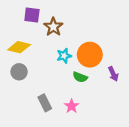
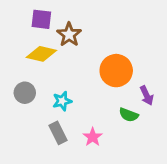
yellow diamond: (19, 47) -> (41, 54), moved
cyan star: (64, 56) -> (62, 101), moved
green semicircle: (80, 77) -> (129, 115), moved

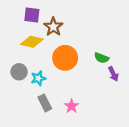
orange circle: (116, 71) -> (65, 58), moved
cyan star: (62, 101) -> (38, 78), moved
green semicircle: (129, 115) -> (102, 58), moved

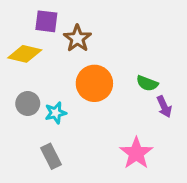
yellow diamond: (32, 42) -> (25, 54), moved
gray rectangle: (45, 103) -> (51, 156), moved
pink star: (72, 106) -> (136, 153), moved, size x1.5

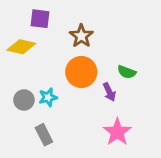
brown star: (77, 38) -> (81, 36), moved
gray circle: (28, 104) -> (24, 100), moved
purple arrow: (164, 107) -> (109, 92), moved

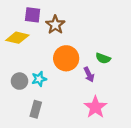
brown star: (81, 36) -> (55, 25), moved
gray rectangle: (44, 135) -> (36, 109), turned 42

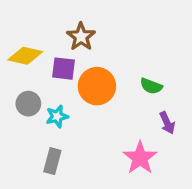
purple square: (33, 15) -> (63, 69), moved
purple arrow: (89, 75) -> (167, 123), moved
gray circle: (20, 81) -> (28, 104), moved

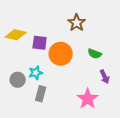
brown star: (81, 37) -> (77, 23), moved
gray circle: (28, 104) -> (18, 80), moved
gray rectangle: (52, 161) -> (41, 94), moved

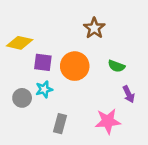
purple square: (40, 43) -> (43, 62), moved
gray rectangle: (41, 94) -> (60, 124), moved
pink star: (88, 99) -> (108, 121), turned 30

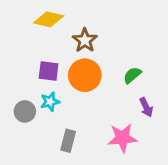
brown star: (94, 28) -> (85, 40), moved
yellow diamond: (20, 43) -> (49, 19), moved
green semicircle: (116, 66) -> (132, 75), turned 119

